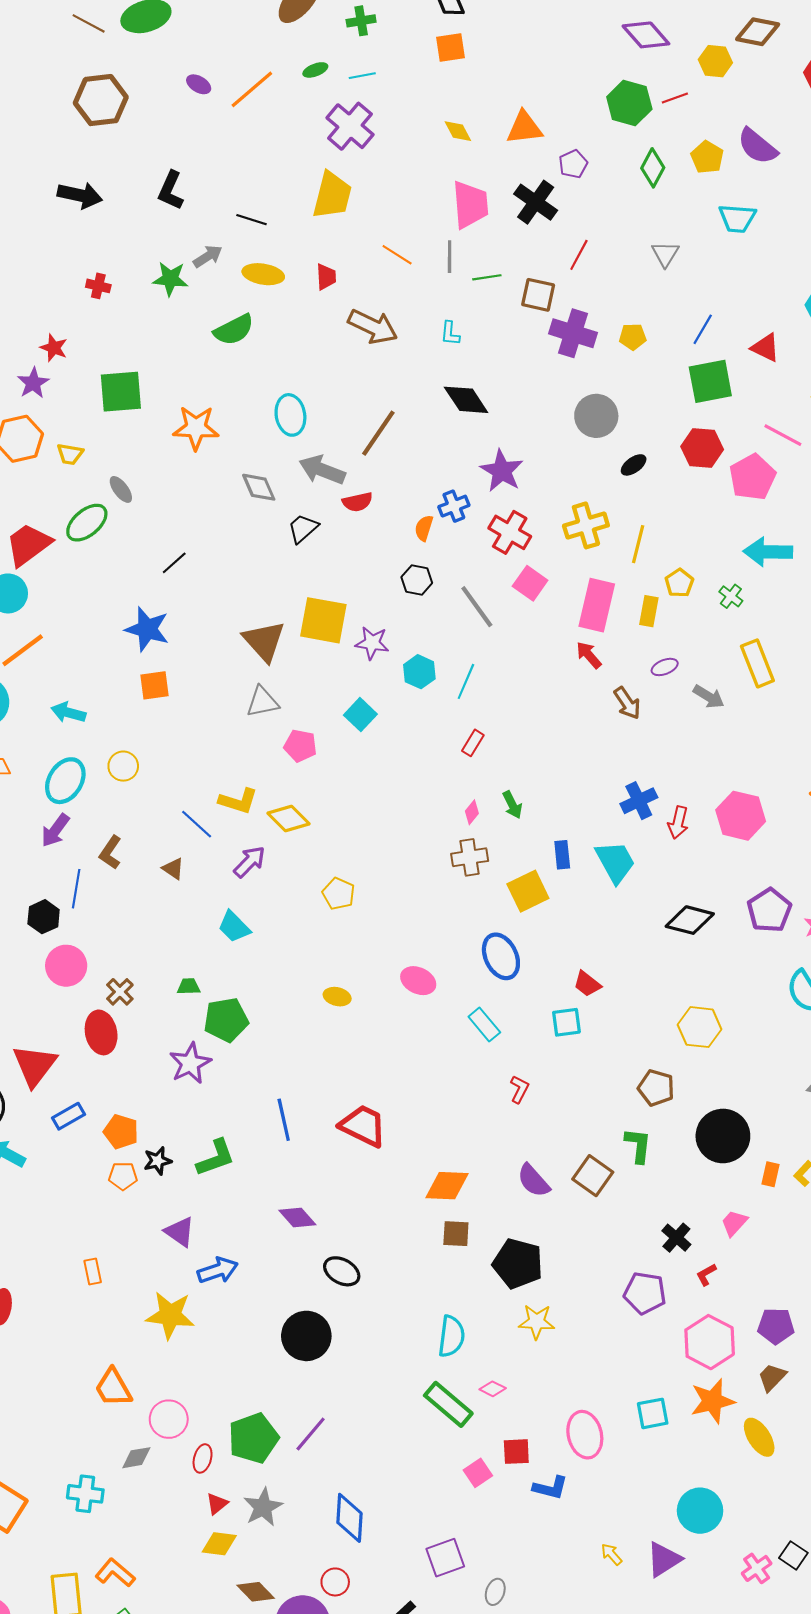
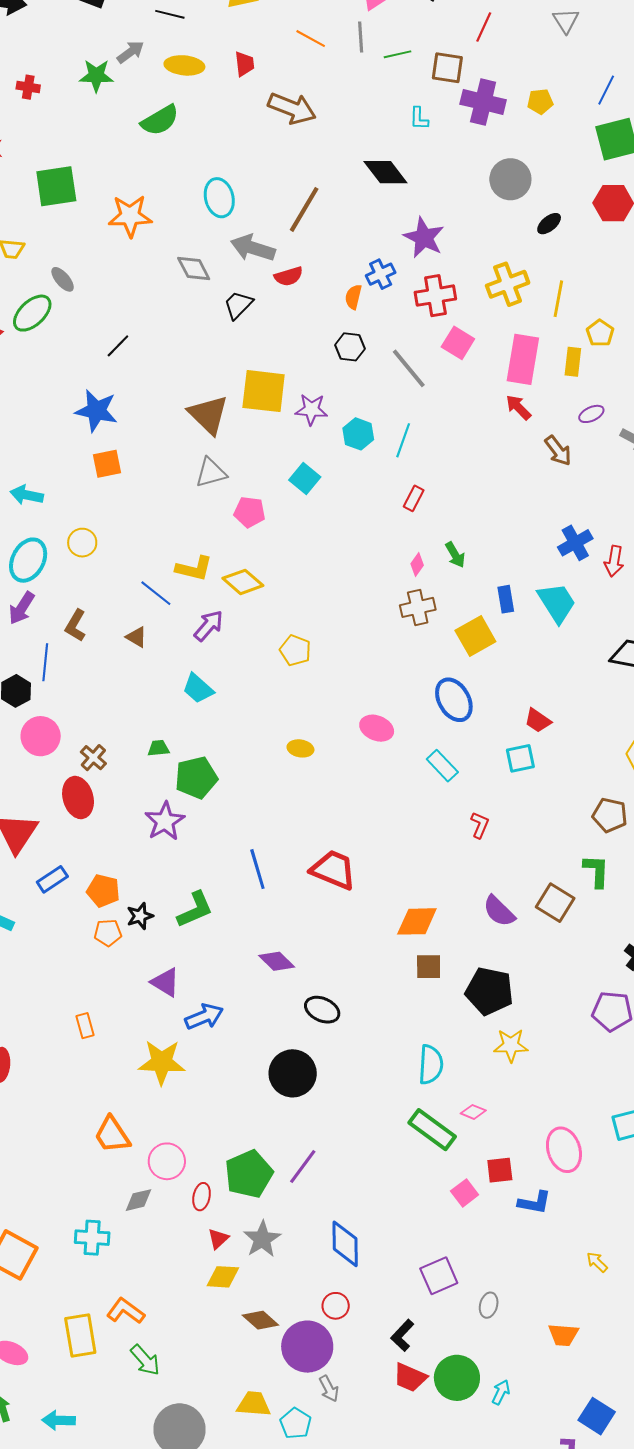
cyan L-shape: (450, 333) -> (419, 118), moved
red cross: (510, 532) -> (435, 296), turned -36

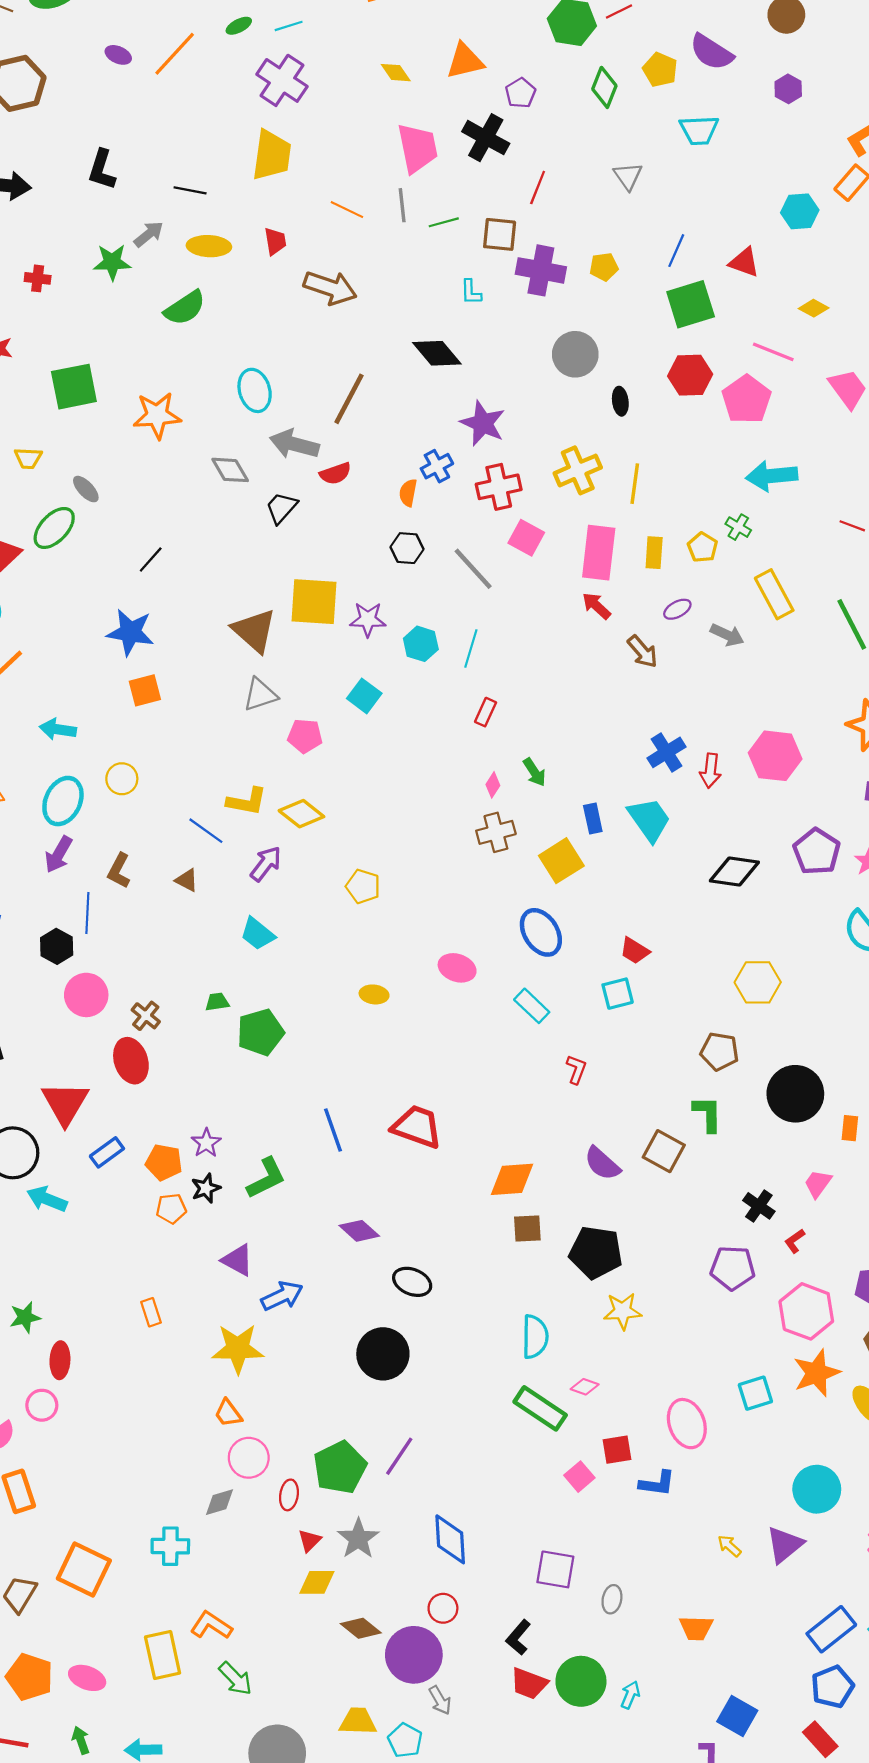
black ellipse: (549, 224) -> (620, 401), turned -55
yellow pentagon: (600, 333) -> (703, 547), moved
purple star: (165, 821) -> (206, 1143), moved, size x0.7
orange trapezoid: (112, 1135) -> (228, 1413), moved, size x0.7
purple square: (439, 1276) -> (555, 1569), turned 36

